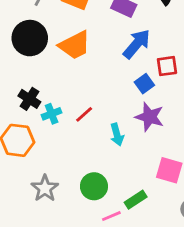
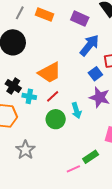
orange trapezoid: (75, 45) -> (50, 73), moved
cyan cross: (52, 114) -> (29, 96), turned 32
green circle: (94, 186) -> (56, 119), moved

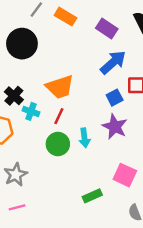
red line: (53, 96) -> (59, 116), turned -32
pink line: (73, 169) -> (17, 207), moved

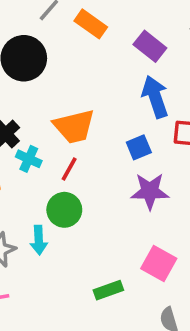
blue arrow: (113, 62) -> (155, 97), turned -72
blue square: (115, 98) -> (139, 147), moved
purple star: (115, 127) -> (150, 191), turned -30
cyan arrow: (84, 138) -> (39, 240), moved

